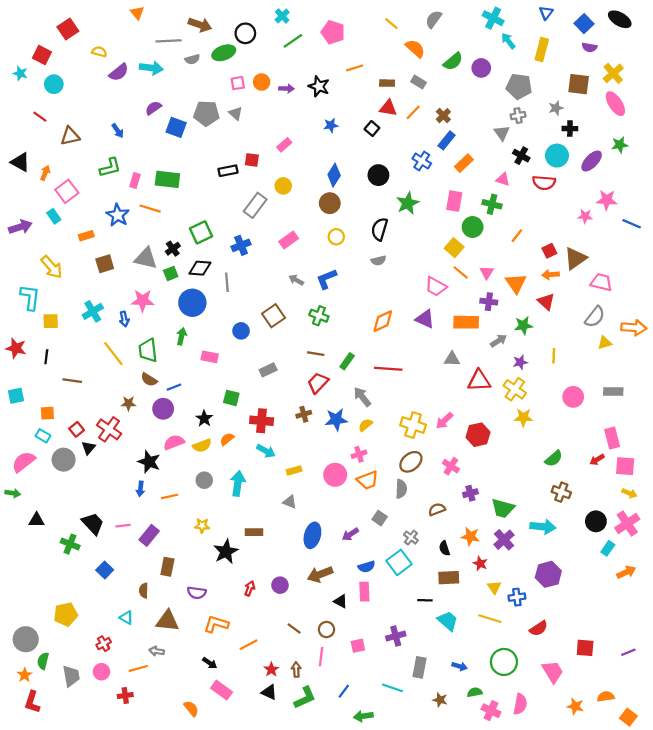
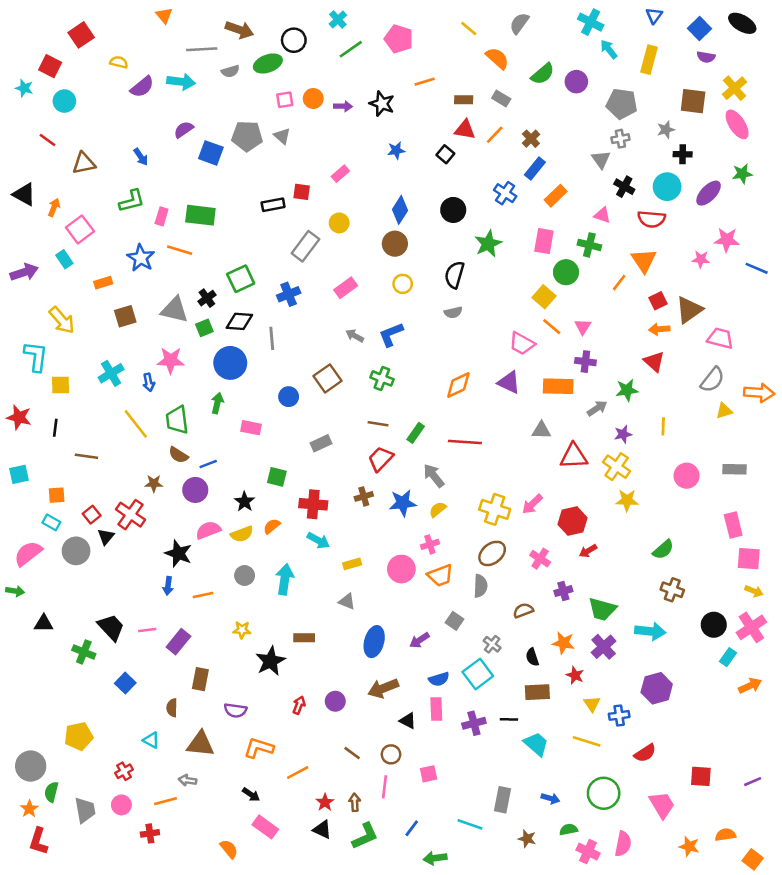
orange triangle: (516, 283) -> (644, 261), moved
red arrow: (597, 460) -> (588, 551), moved
purple cross: (396, 636) -> (474, 723), moved

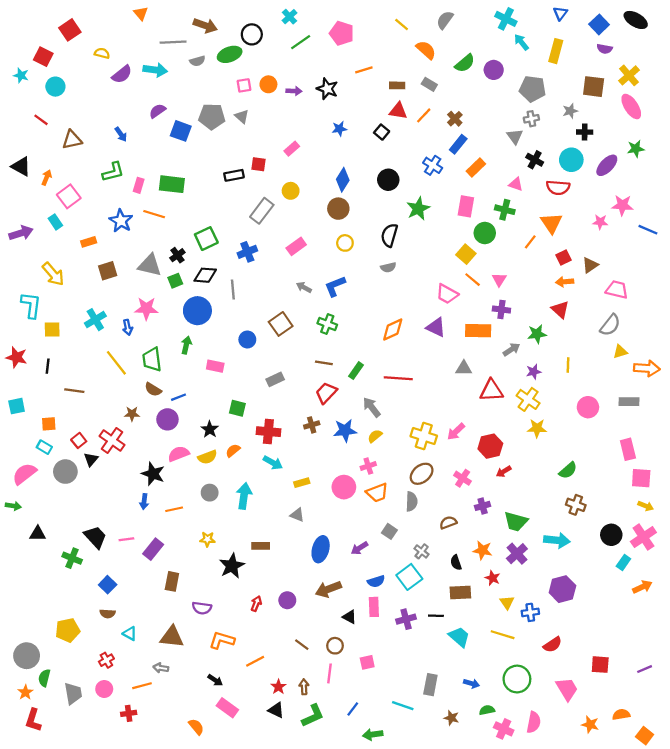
brown triangle: (689, 310) -> (590, 265), size x0.7
orange arrow: (759, 393) -> (647, 368), moved
brown semicircle: (172, 708) -> (108, 614), moved, turned -88

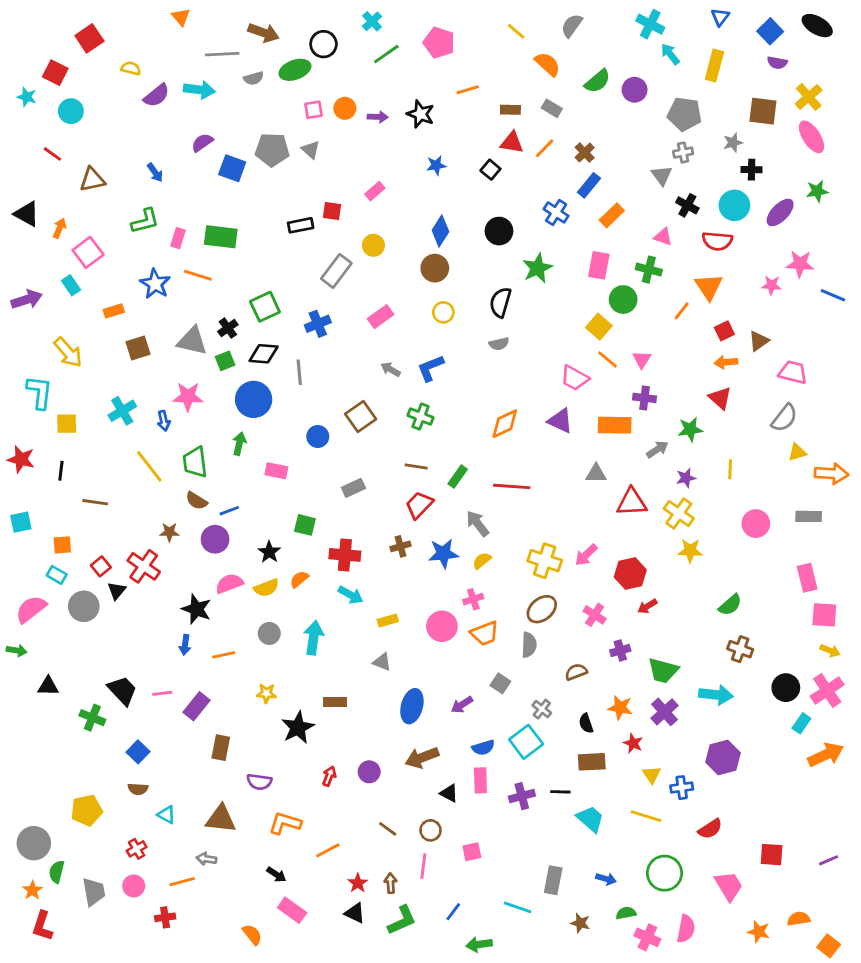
orange arrow: (642, 587) -> (826, 755), size x1.4

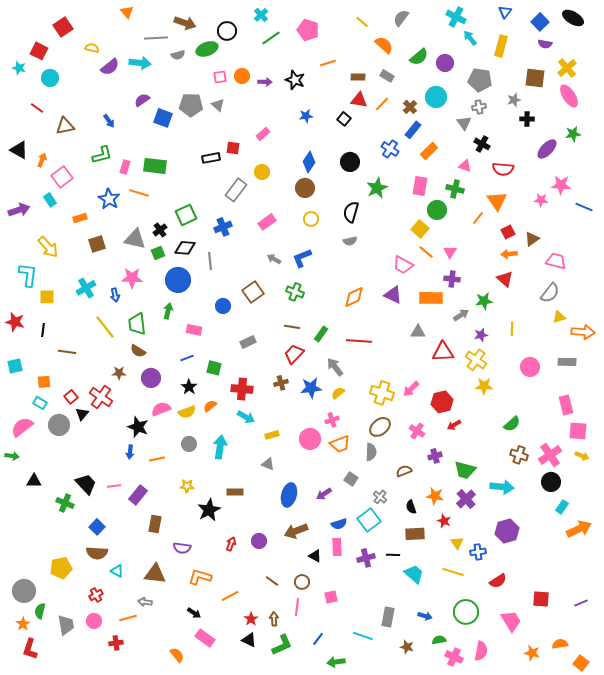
cyan circle: (734, 205) -> (436, 97), moved
blue line: (229, 511) -> (187, 358), moved
pink cross: (827, 690) -> (550, 455), moved
brown semicircle: (138, 789) -> (97, 553), size x1.5

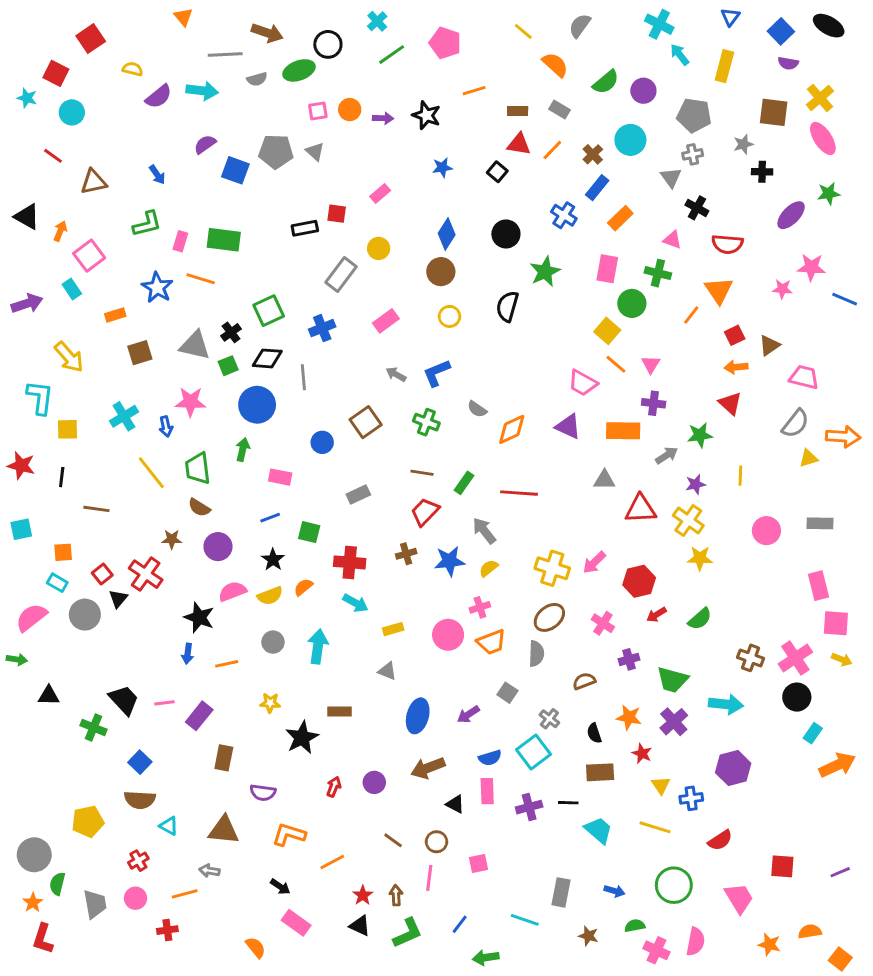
gray semicircle: (350, 241) -> (477, 409), moved, turned 48
orange arrow: (583, 332) -> (843, 437), moved
green semicircle: (512, 424) -> (700, 619), moved

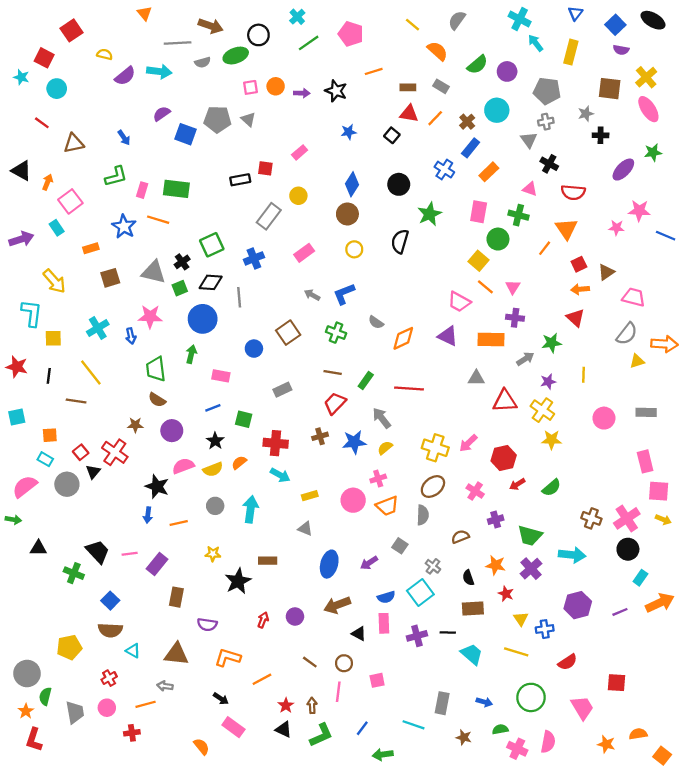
yellow line: (151, 473) -> (91, 372), moved
purple line: (840, 872) -> (620, 612), moved

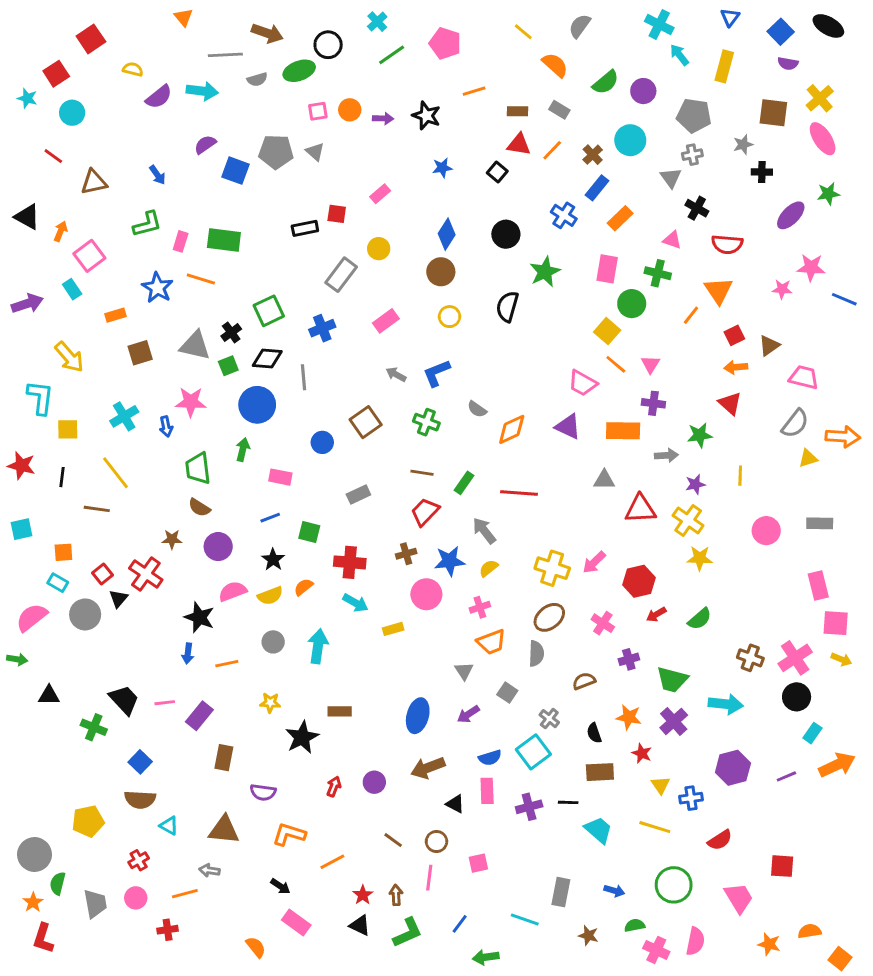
red square: (44, 58) -> (56, 74), turned 30
gray arrow: (525, 359) -> (666, 455), turned 30
pink circle: (353, 500) -> (426, 594), moved
gray triangle: (305, 529) -> (464, 671), moved, turned 35

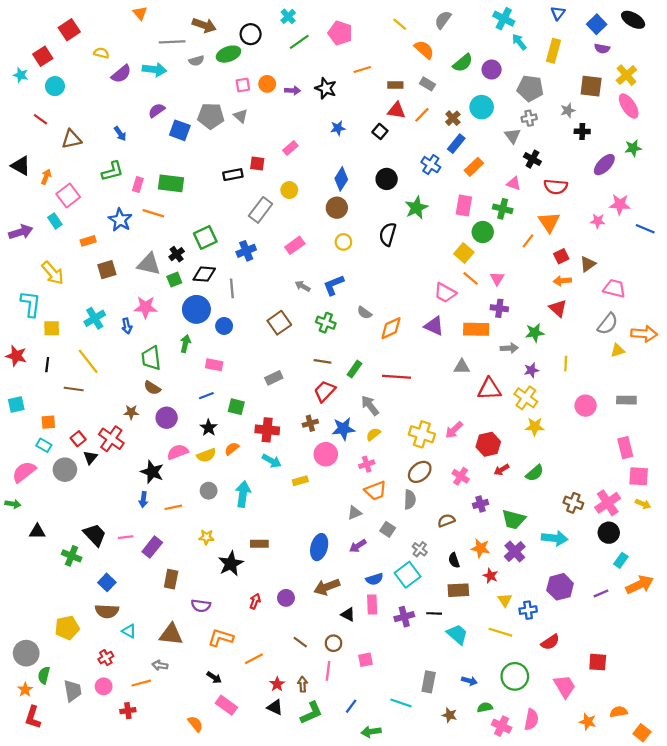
blue circle: (322, 442) -> (224, 326), moved
gray triangle: (464, 671) -> (355, 513), turned 40

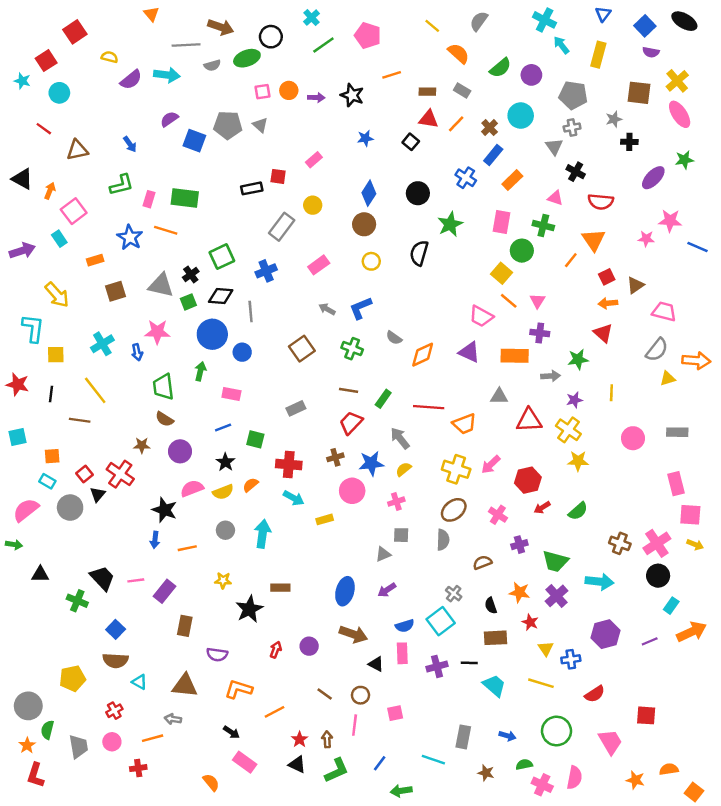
orange trapezoid: (376, 491) -> (464, 424), moved
gray square: (388, 529) -> (401, 535), moved, turned -32
brown arrow: (327, 587) -> (353, 634), turned -140

